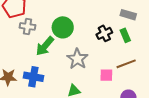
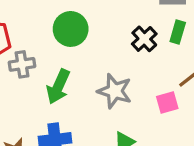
green circle: (63, 27) -> (71, 29), moved
green rectangle: (125, 35) -> (178, 32), turned 56

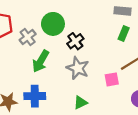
black cross: (144, 39) -> (75, 41), moved
gray cross: (22, 64) -> (28, 37), moved, turned -35

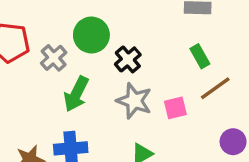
green rectangle: (124, 34) -> (200, 56), moved, turned -48
pink square: (112, 79) -> (175, 108), moved

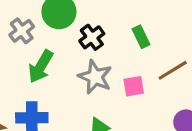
green rectangle: (200, 56) -> (141, 37), moved

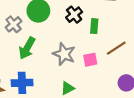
black cross: (92, 37) -> (74, 15), moved
green rectangle: (141, 37) -> (94, 26), turned 32

